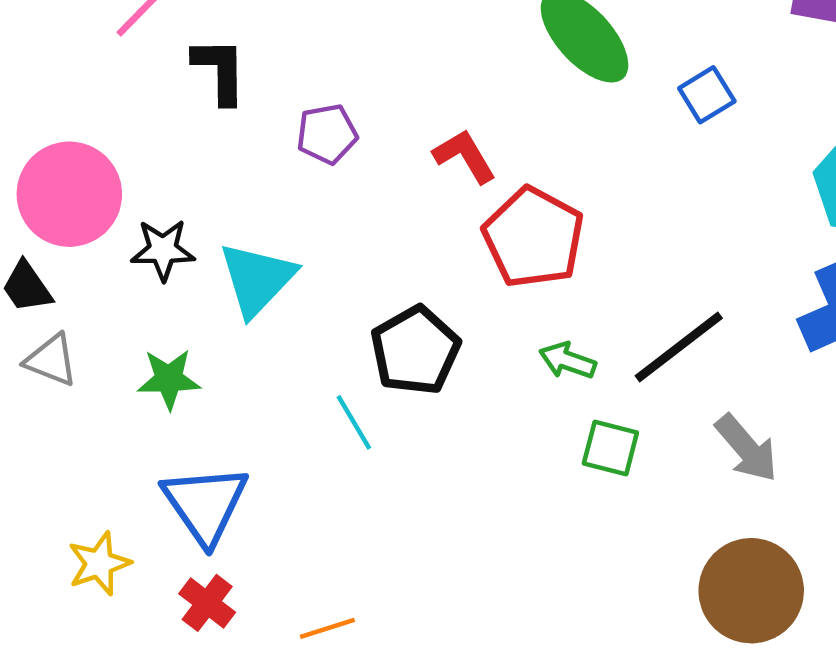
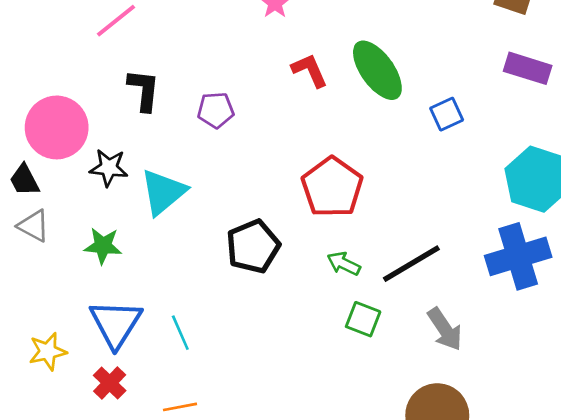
black L-shape: (220, 70) -> (144, 90), moved
red L-shape: (465, 156) -> (310, 70), moved
cyan line: (354, 422) -> (180, 333), moved

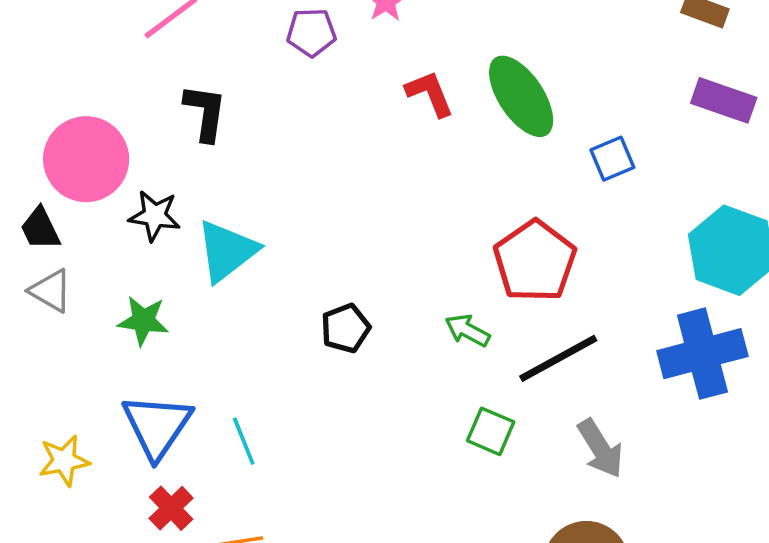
purple pentagon: (216, 110) -> (311, 32), moved
red pentagon: (332, 187) -> (535, 261), moved
black pentagon: (253, 246) -> (346, 328), size x0.7
green arrow: (344, 264) -> (467, 330), moved
red cross: (110, 383) -> (171, 508), moved

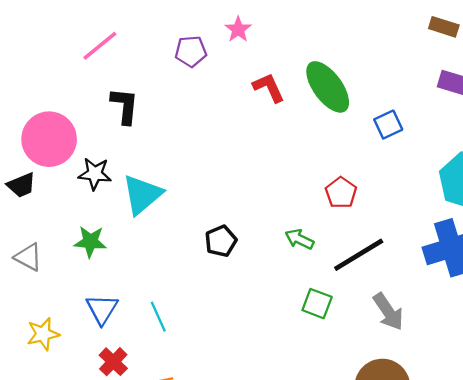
black trapezoid: (40, 229) -> (21, 185), turned -84
red pentagon: (535, 261) -> (341, 193), size x0.6
gray triangle: (51, 291) -> (28, 257), moved
blue triangle: (157, 426) -> (102, 309), size x0.7

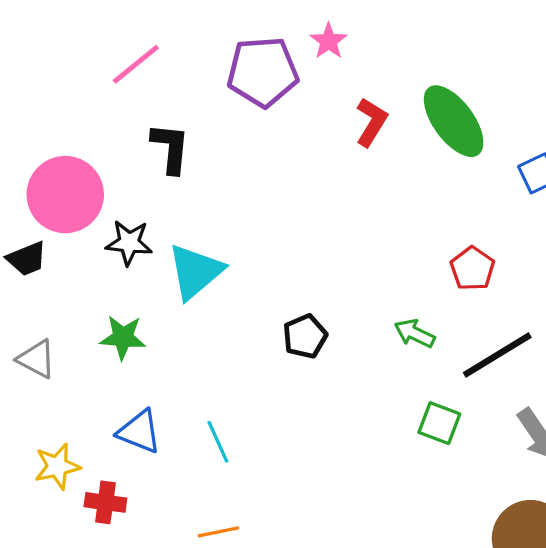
purple pentagon: (191, 51) -> (263, 72), size x1.6
red L-shape: (269, 88) -> (371, 122), turned 56
blue triangle: (102, 309) -> (139, 432), turned -40
red cross: (113, 362) -> (105, 502), moved, turned -36

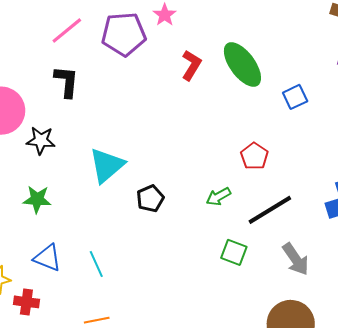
pink line: (136, 64) -> (67, 30), moved
cyan triangle: (195, 272) -> (107, 165), moved
green arrow: (415, 333) -> (218, 197), turned -55

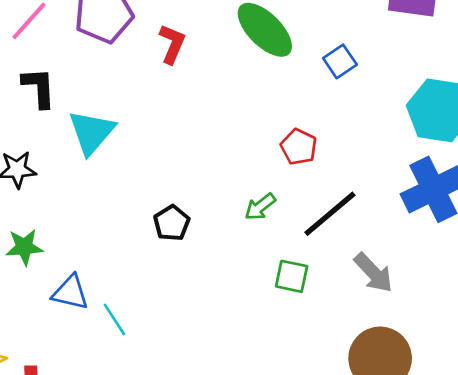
red L-shape: (191, 65) -> (172, 44), moved
cyan triangle: (107, 165) -> (91, 132), moved
blue triangle: (47, 258) -> (70, 292), moved

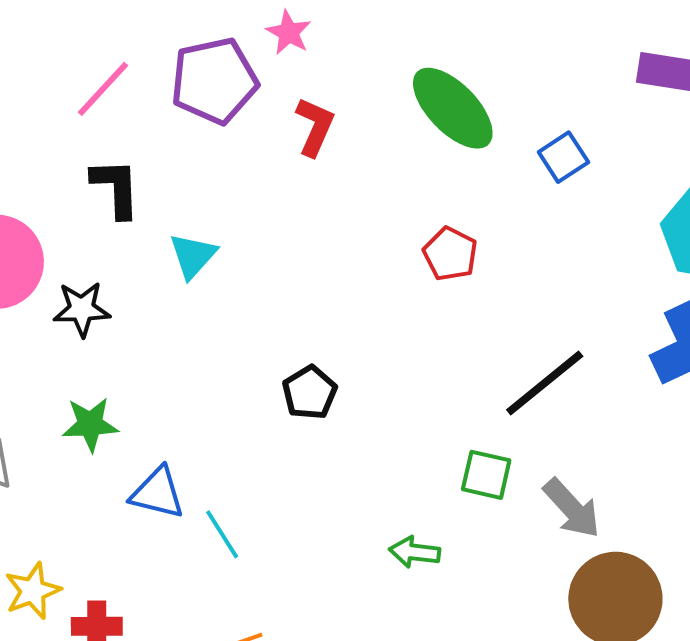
cyan triangle: (91, 132) -> (193, 256), size x0.7
red pentagon: (299, 147) -> (450, 254), moved
green arrow: (260, 207) -> (415, 552), moved, turned 44
gray arrow: (373, 273) -> (572, 508), moved

